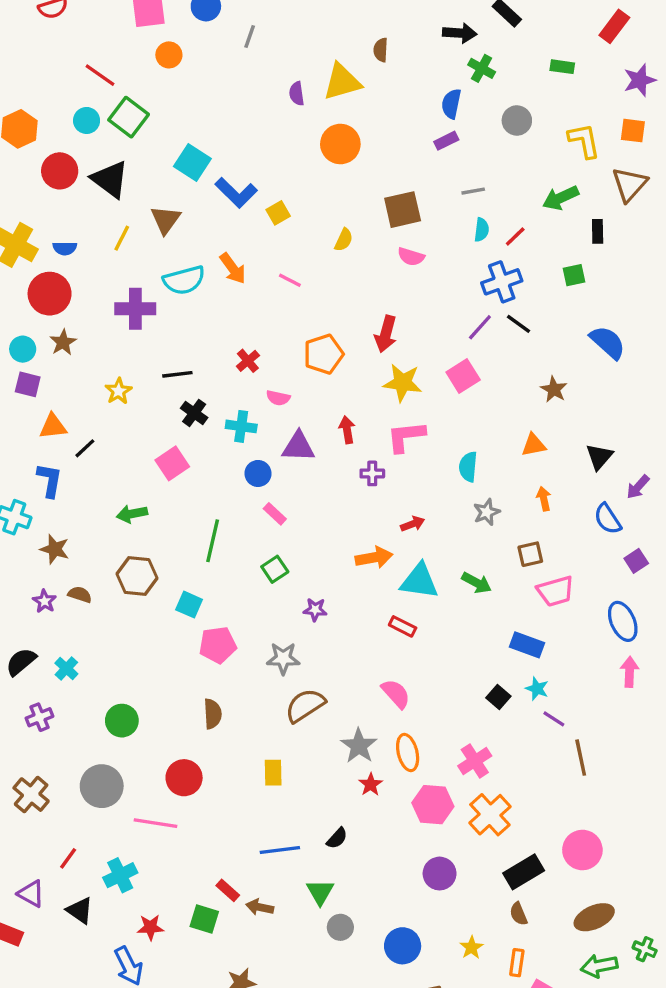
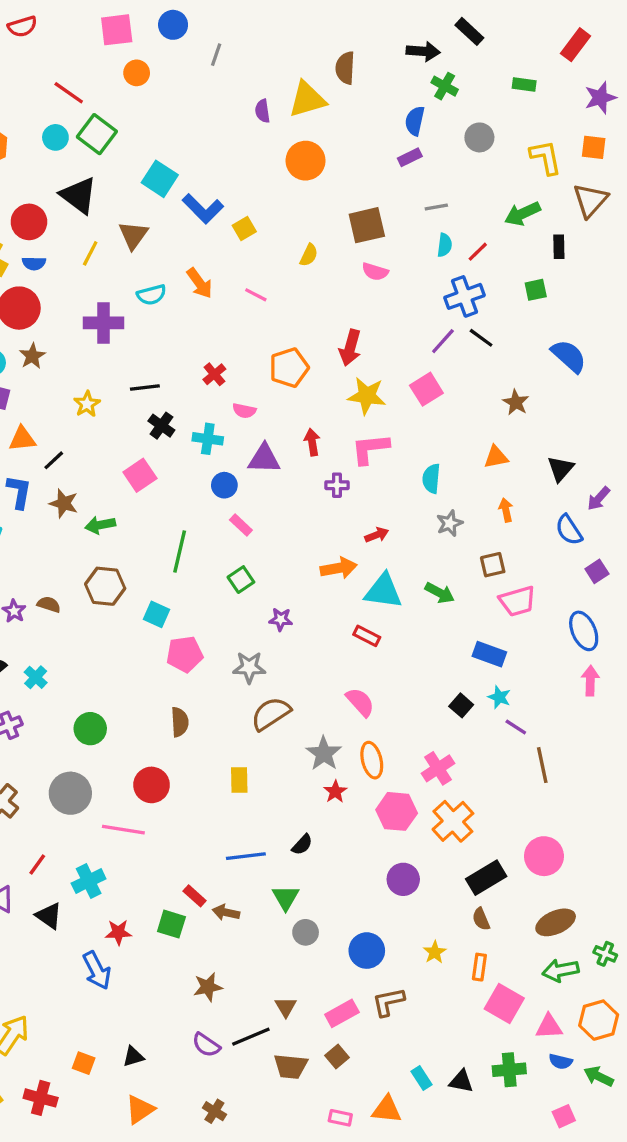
brown semicircle: (381, 50) -> (345, 68), size x1.4
red circle: (60, 171) -> (29, 222), moved
cyan semicircle: (184, 280) -> (152, 295), size x0.7
brown star: (55, 549) -> (64, 503), moved

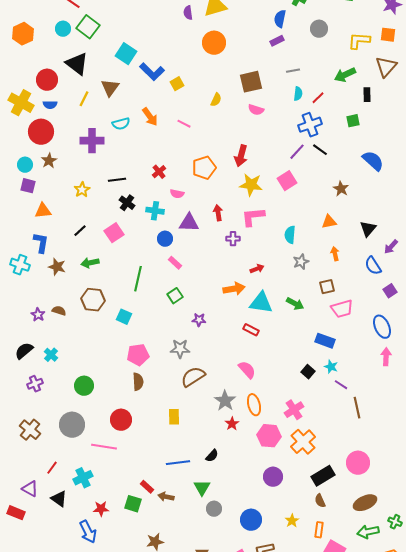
yellow L-shape: (546, 157) -> (359, 41), turned -75
black line: (54, 460) -> (80, 231), moved
brown star: (64, 503) -> (57, 267), moved
pink pentagon: (185, 654) -> (138, 355), moved

